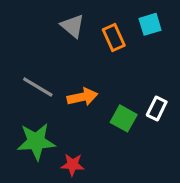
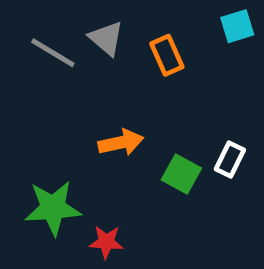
cyan square: (150, 24) -> (237, 26), moved
gray line: (38, 87) -> (53, 53), moved

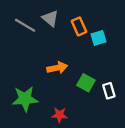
cyan square: (237, 26) -> (99, 38), moved
white rectangle: (230, 159) -> (109, 91), moved, turned -42
red star: (106, 242) -> (59, 115), moved

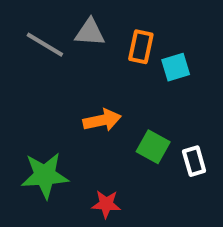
gray triangle: (50, 18) -> (90, 32), turned -36
orange rectangle: (79, 26) -> (141, 47), turned 36

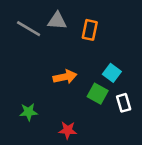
cyan square: (176, 67) -> (112, 73), moved, turned -36
green star: (45, 175) -> (29, 112), size x0.6

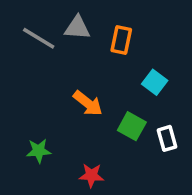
cyan square: (112, 73) -> (155, 82), moved
orange arrow: (65, 77) -> (88, 103), turned 50

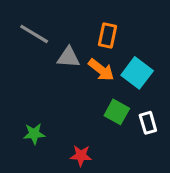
gray triangle: (77, 28) -> (68, 57), moved
cyan square: (155, 82) -> (137, 73), size x1.4
orange arrow: (88, 103) -> (101, 70), moved

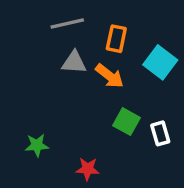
gray line: (34, 34) -> (67, 23), moved, turned -44
cyan square: (137, 73) -> (160, 62), moved

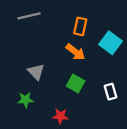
gray line: (67, 23) -> (29, 16), moved
gray triangle: (74, 62) -> (36, 72), moved, turned 42
green square: (126, 122) -> (76, 83), moved

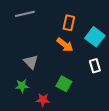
green square: (76, 83) -> (64, 84), moved
white rectangle: (110, 92) -> (95, 66), moved
red star: (60, 116) -> (43, 100), moved

